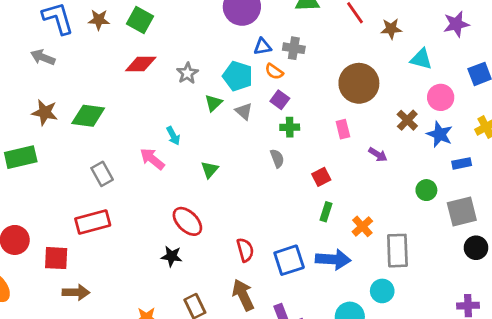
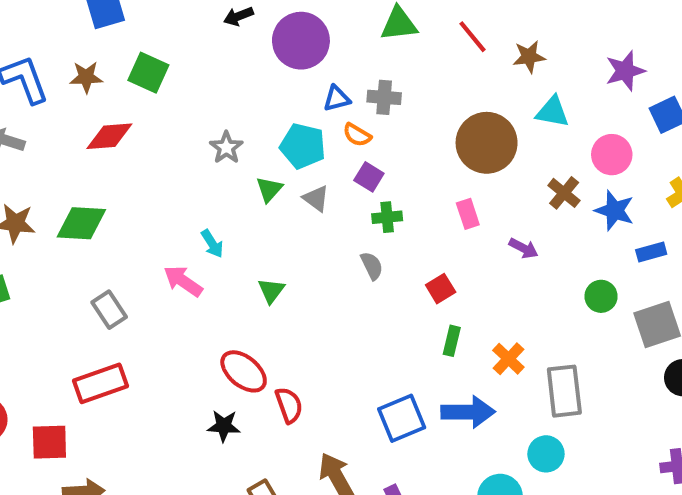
purple star: (456, 24) -> (625, 71), moved
cyan triangle: (421, 59) -> (552, 112), moved
red diamond: (141, 64) -> (109, 136), moved
red semicircle: (245, 250) -> (289, 405), moved

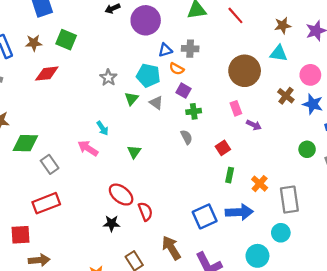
brown star: (529, 57) -> (283, 25), moved
green diamond: (81, 223) -> (25, 143), moved
purple arrow: (523, 248) -> (254, 125), moved

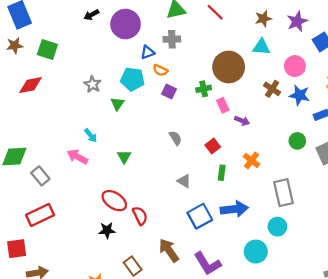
brown star: (34, 43) -> (15, 46), moved
gray cross: (190, 49) -> (172, 39), moved
gray triangle: (156, 103) -> (184, 181), moved
green cross: (194, 111) -> (204, 89), moved
orange cross: (260, 184) -> (252, 160), moved

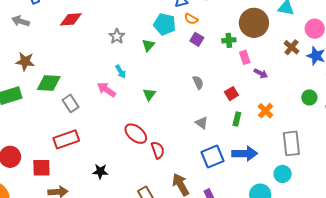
gray star: (93, 84) -> (117, 36), moved
black star: (107, 230) -> (100, 171), moved

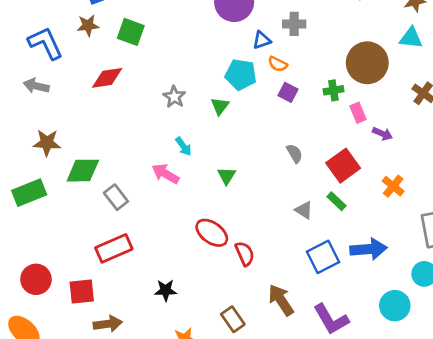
red square: (231, 94) -> (343, 166), size x1.6
green rectangle: (237, 119) -> (336, 201), moved, turned -56

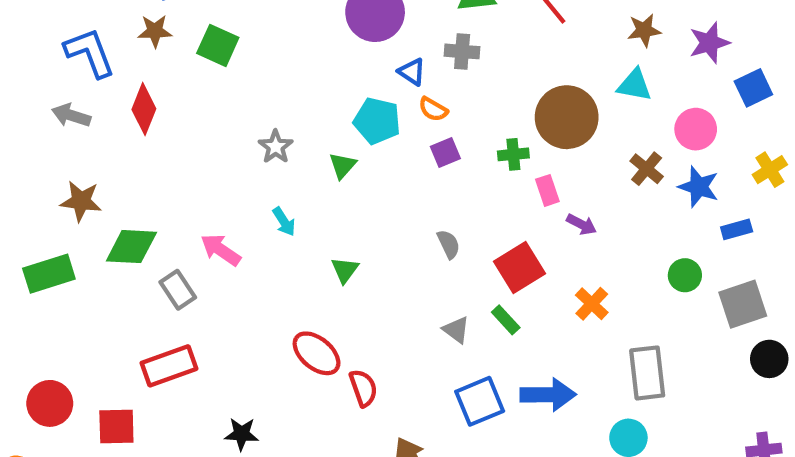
blue triangle: (262, 40) -> (412, 72), turned 48
red diamond: (107, 78) -> (144, 109), moved, turned -64
purple square: (288, 92) -> (445, 153), turned 36
pink arrow: (165, 174) -> (221, 250), moved

